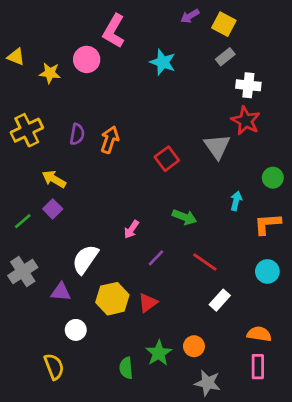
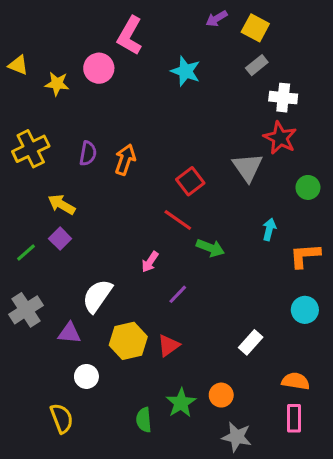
green circle: (273, 178) -> (308, 187), moved
red line: (205, 262) -> (178, 220), moved

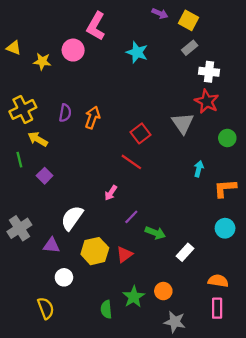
purple arrow: (217, 19) -> (160, 14), turned -126
yellow arrow: (62, 204) -> (38, 139), moved
green arrow: (210, 248) -> (155, 233), moved
green line: (26, 253) -> (19, 160), moved, turned -63

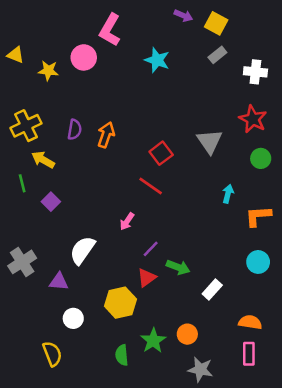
white cross: (209, 72) -> (255, 72), moved
red star: (207, 101) -> (253, 119), moved
yellow hexagon: (95, 251) -> (120, 303), moved
red triangle: (124, 255) -> (147, 278), moved

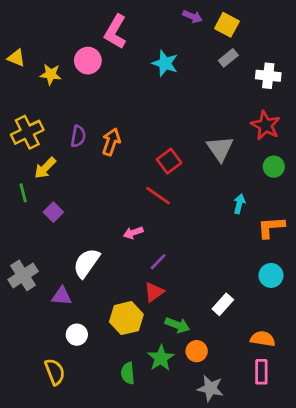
yellow arrow: (43, 160) -> (45, 168), turned -75
pink arrow: (127, 221) -> (133, 233), turned 36
green arrow: (178, 267) -> (177, 325), moved

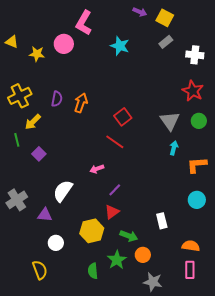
gray triangle: (220, 149) -> (170, 121), moved
white rectangle: (223, 304) -> (162, 221), turned -56

